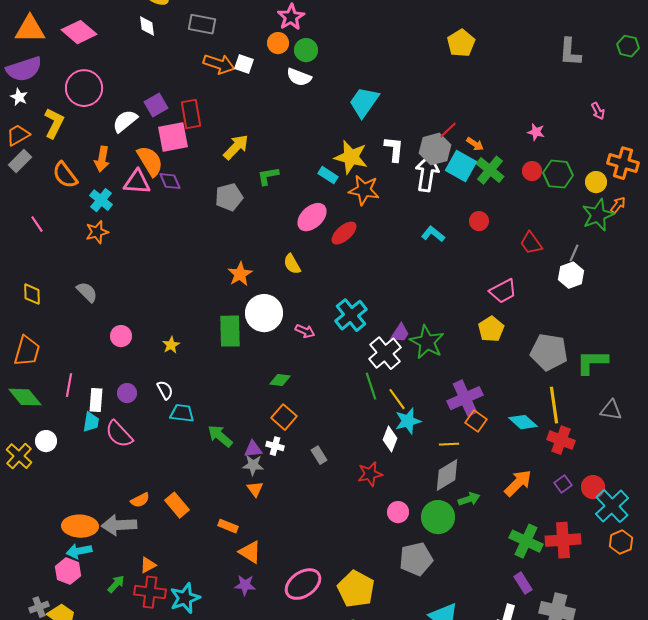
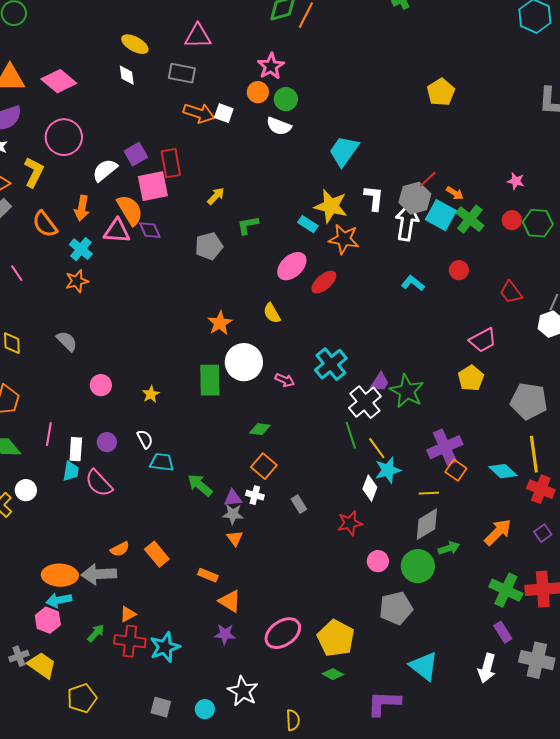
yellow arrow: (236, 147) -> (216, 196), size x0.7

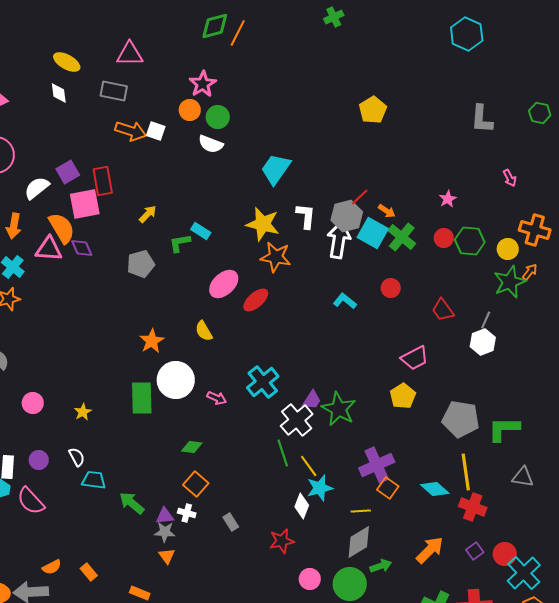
pink star: (516, 181) -> (448, 199), turned 30
cyan rectangle: (308, 224) -> (201, 231), moved
orange rectangle: (157, 554) -> (89, 572), size x0.7

